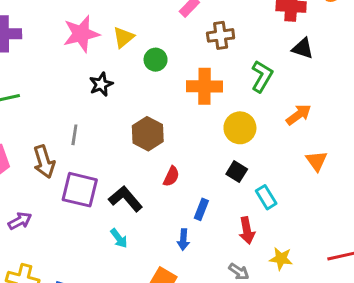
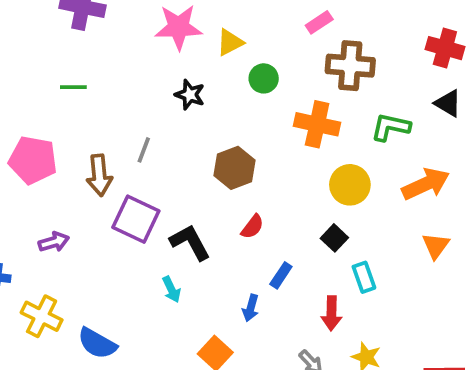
brown cross: (221, 35) -> (350, 66), size x1.4
green L-shape: (262, 76) -> (391, 127), turned -120
black star: (101, 84) -> (190, 95), turned 30
orange arrow: (299, 115) -> (426, 184), size x1.4

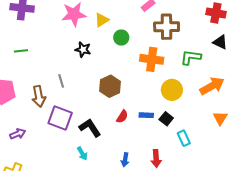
gray line: (144, 150) -> (61, 81), turned -32
blue rectangle: (281, 275) -> (146, 115), moved, turned 64
red arrow: (331, 313) -> (156, 158), moved

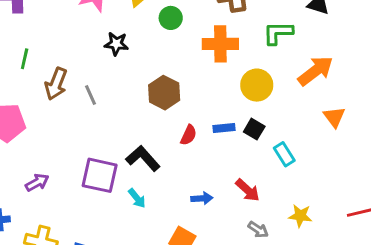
green line: (21, 51) -> (25, 59), turned -64
brown arrow: (39, 96) -> (56, 84), moved, turned 40
purple square: (60, 118) -> (100, 175), moved
red arrow: (156, 158) -> (248, 190), turned -36
blue arrow: (125, 160) -> (202, 198), turned -96

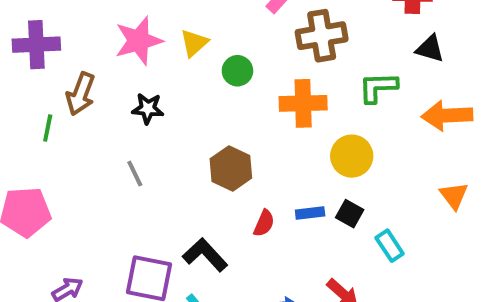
black star: (116, 44) -> (148, 109), moved
orange arrow: (315, 71) -> (447, 116), moved, turned -144
brown arrow: (56, 84) -> (81, 94), moved

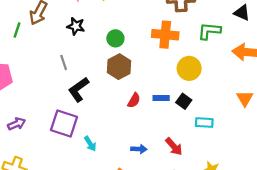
green circle: (237, 71) -> (115, 38), moved
cyan rectangle: (390, 246) -> (204, 123), turned -60
black L-shape: (205, 255) -> (78, 90), moved, turned -90

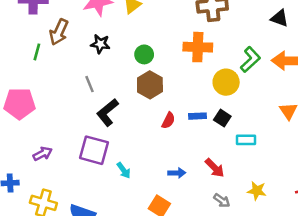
green L-shape: (209, 31) -> (250, 60), moved, turned 135

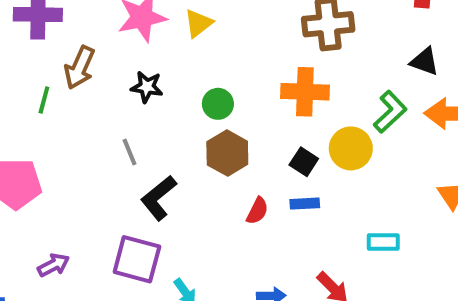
black triangle: (280, 18) -> (425, 61), moved
black square: (222, 118) -> (304, 162), moved

